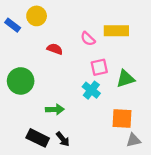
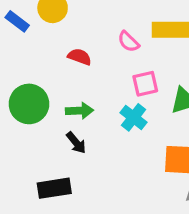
green arrow: (55, 109) -> (80, 111), moved
black rectangle: (38, 138) -> (54, 188), turned -35
black arrow: (63, 139) -> (76, 143), moved

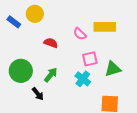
green arrow: (80, 111) -> (51, 75), turned -49
black arrow: (76, 143) -> (38, 94), moved

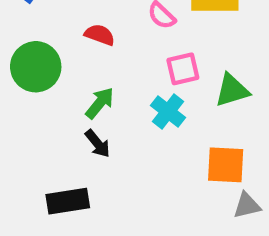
green circle: (21, 71) -> (36, 67), moved
black arrow: (38, 94) -> (98, 144), moved

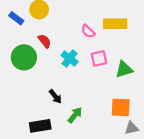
red semicircle: (100, 35) -> (45, 41), moved, turned 32
green arrow: (100, 103) -> (75, 115), moved
cyan cross: (168, 112) -> (70, 58), moved

